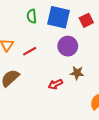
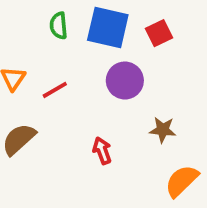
brown star: (77, 73) -> (163, 130), moved
red arrow: (55, 84) -> (102, 151), turned 96

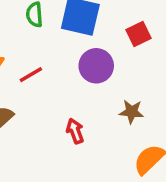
red square: (159, 33) -> (139, 34), moved

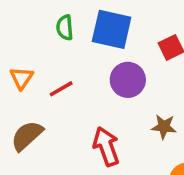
red arrow: (75, 131) -> (106, 146), size x1.5

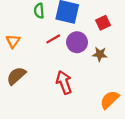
red line: (61, 89) -> (53, 39), moved
brown star: (164, 127) -> (100, 54), moved

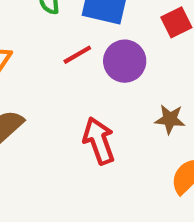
brown star: (100, 54) -> (170, 119), moved

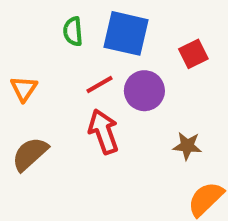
red arrow: (99, 141) -> (104, 132), moved

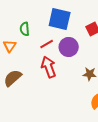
green semicircle: (73, 31) -> (25, 29), moved

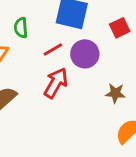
red arrow: (49, 67) -> (56, 83), turned 50

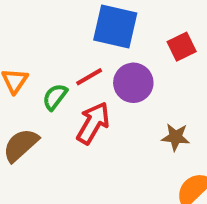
green semicircle: (21, 28) -> (55, 97), moved, turned 42

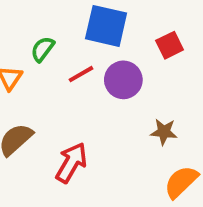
green semicircle: (55, 97) -> (43, 49), moved
red arrow: (93, 123) -> (71, 163), moved

